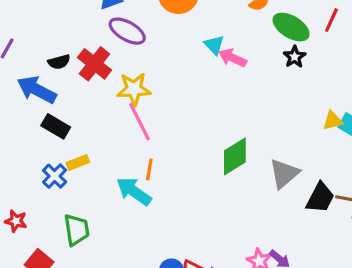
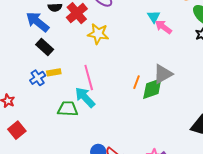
pink line: (140, 122) -> (89, 78), moved
orange line: (149, 169) -> (137, 82), moved
gray triangle: (284, 174) -> (163, 74), moved
green trapezoid: (77, 230) -> (68, 109), moved, turned -90

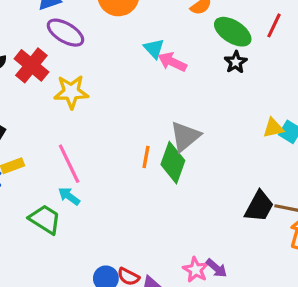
green diamond: (152, 89) -> (173, 163), turned -40
cyan arrow: (85, 97) -> (69, 196), size x0.6
green trapezoid: (68, 109) -> (45, 219), turned 40

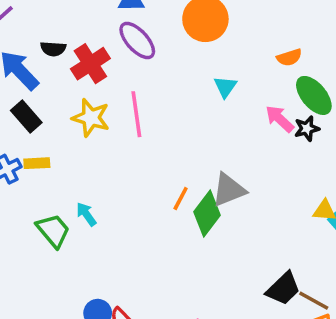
pink arrow: (172, 62) -> (280, 119), moved
yellow star: (71, 92) -> (91, 118), moved
pink line: (69, 164) -> (136, 114), moved

